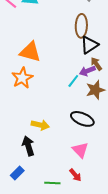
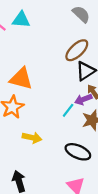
brown ellipse: (81, 26) -> (77, 50), turned 45
yellow arrow: (40, 125) -> (32, 138), moved

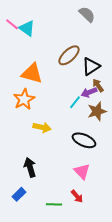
cyan triangle: (21, 20) -> (27, 28), moved, turned 30
brown ellipse: (77, 50) -> (69, 55), moved

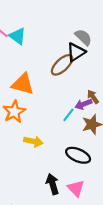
gray semicircle: (87, 14) -> (83, 37), moved
black triangle: (91, 66) -> (76, 52), moved
black arrow: (30, 167) -> (53, 184), moved

